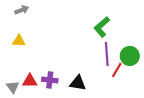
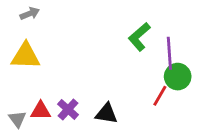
yellow triangle: (19, 41) -> (26, 56), size x1.6
purple line: (107, 54) -> (169, 53), moved
purple cross: (50, 80) -> (68, 109), turned 35

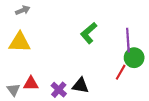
green L-shape: (139, 37) -> (89, 33), moved
purple cross: (68, 109) -> (59, 90), moved

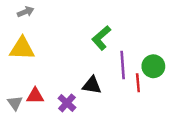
purple line: (128, 40) -> (123, 65), moved
red line: (121, 72) -> (138, 83), turned -35
black triangle: (80, 86) -> (92, 85), moved

